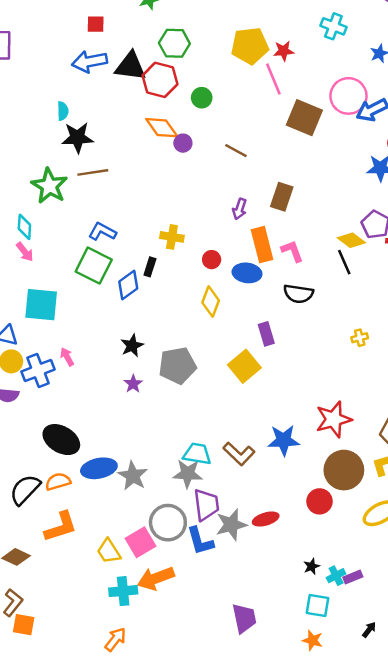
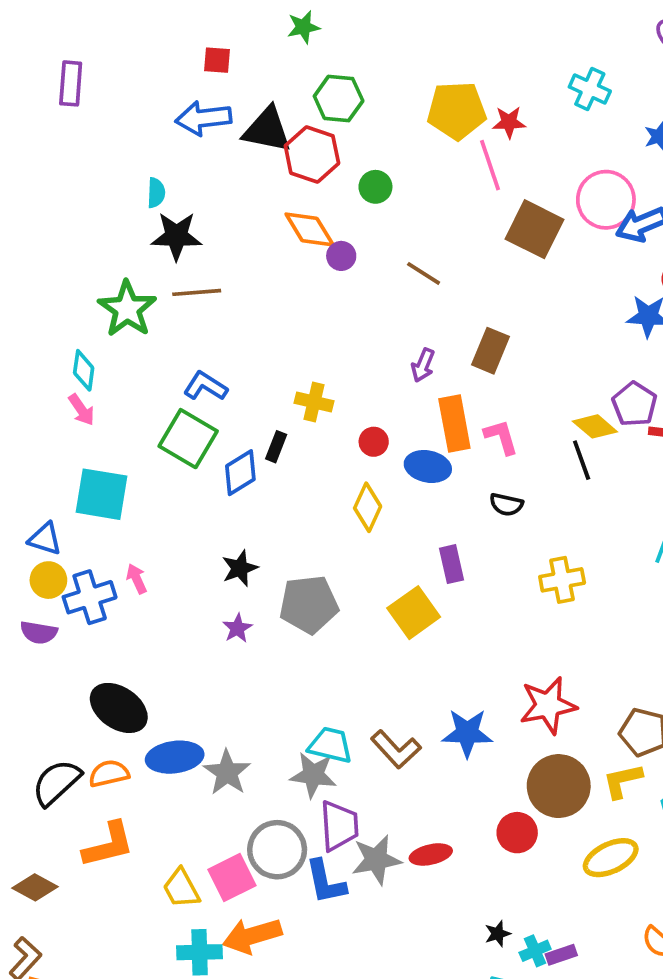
black semicircle: (298, 294) -> (506, 505), size x0.7
yellow cross: (360, 338) -> (562, 580), moved, size x1.6

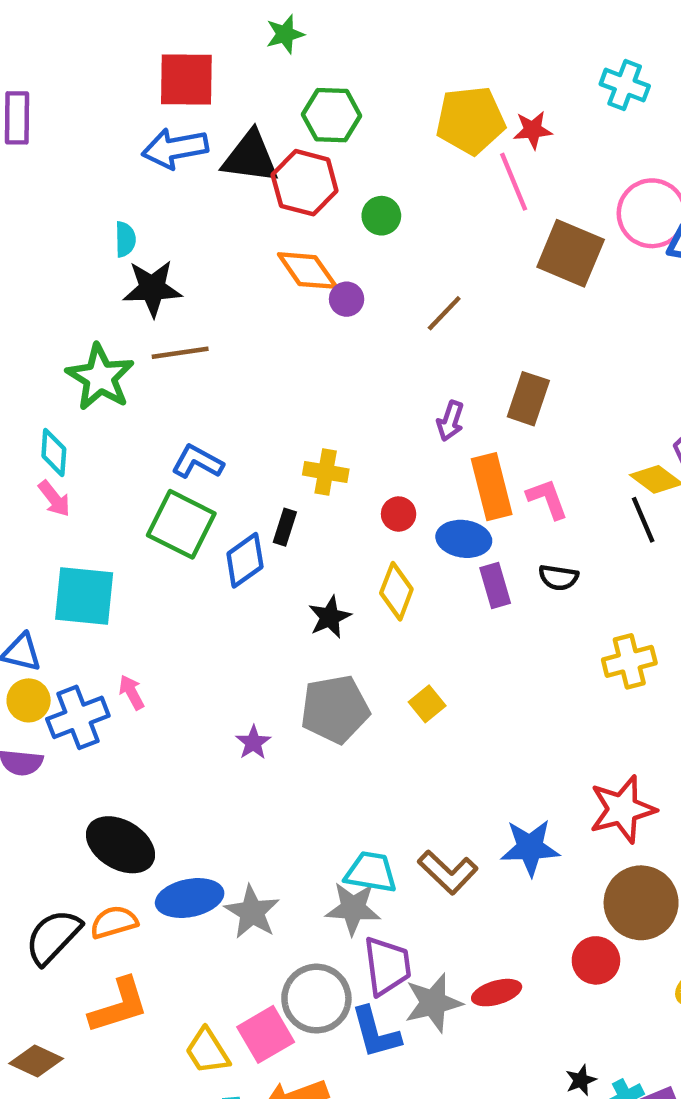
red square: (217, 60) -> (186, 79), size x1.8
brown line: (424, 273) -> (444, 313), turned -75
purple rectangle: (452, 564) -> (495, 585), moved
black star: (240, 568) -> (330, 617), moved
yellow square: (414, 613) -> (427, 704), moved, size x0.6

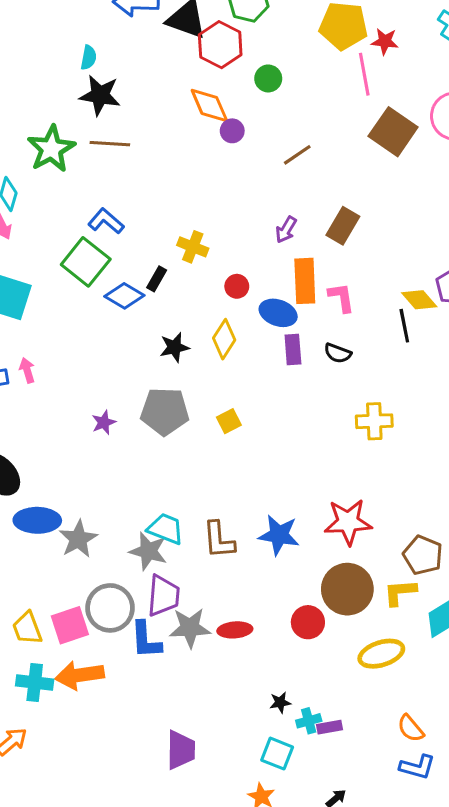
blue diamond: (245, 560) -> (124, 296), turned 54
brown L-shape: (448, 872) -> (219, 540), turned 30

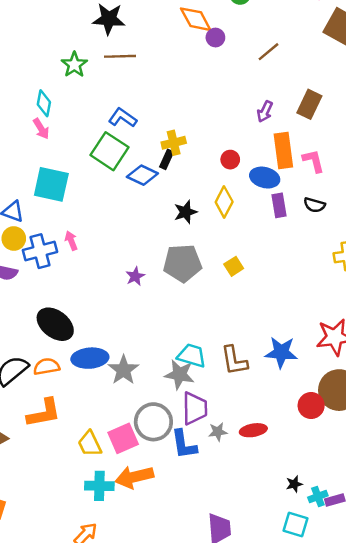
green star: (51, 149) -> (74, 65), size x0.7
yellow cross: (193, 247) -> (174, 143), moved, turned -30
red circle: (308, 622) -> (311, 406), moved
gray star: (190, 628) -> (218, 432), size x0.6

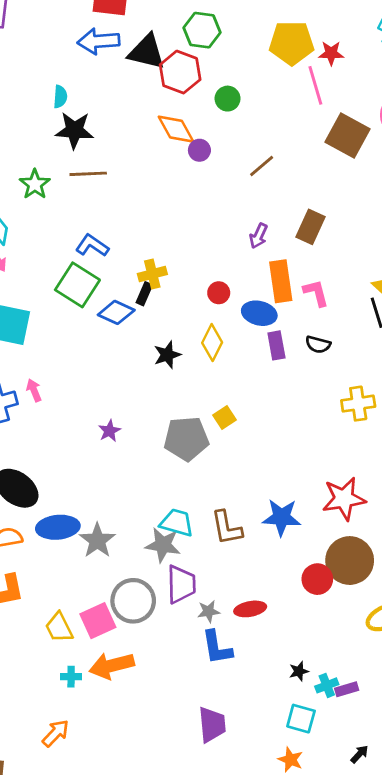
gray pentagon: (182, 263) -> (186, 439), moved
blue L-shape: (184, 444) -> (217, 648), moved
cyan cross: (99, 486) -> (71, 677), size x0.6

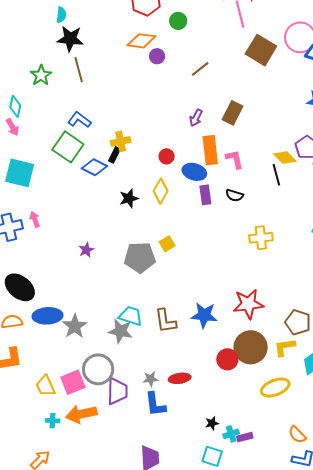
orange diamond: (176, 129) -> (141, 41), turned -56
brown line: (88, 174) -> (79, 70), turned 75
purple trapezoid: (181, 584) -> (117, 391), moved

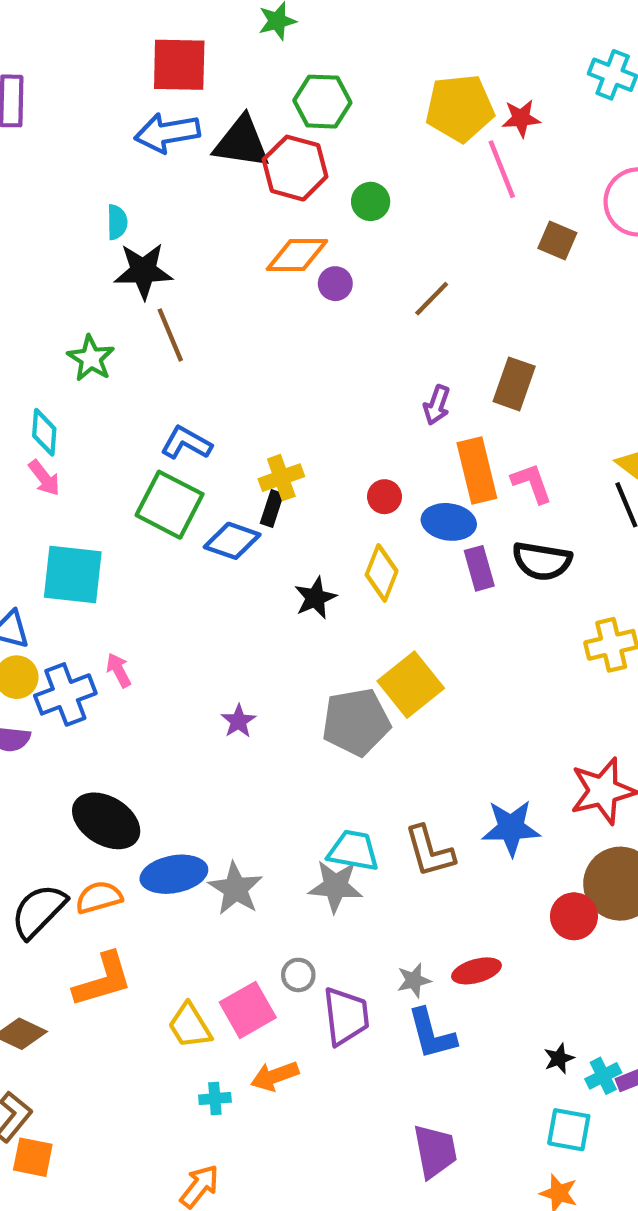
brown square: (261, 50) -> (557, 241), size x0.6
black semicircle: (234, 195) -> (542, 561), size x1.5
yellow square: (167, 244) -> (411, 685), size x1.8
gray circle: (98, 369) -> (298, 975), size x0.5
orange arrow: (81, 414) -> (275, 1076), size x0.7

